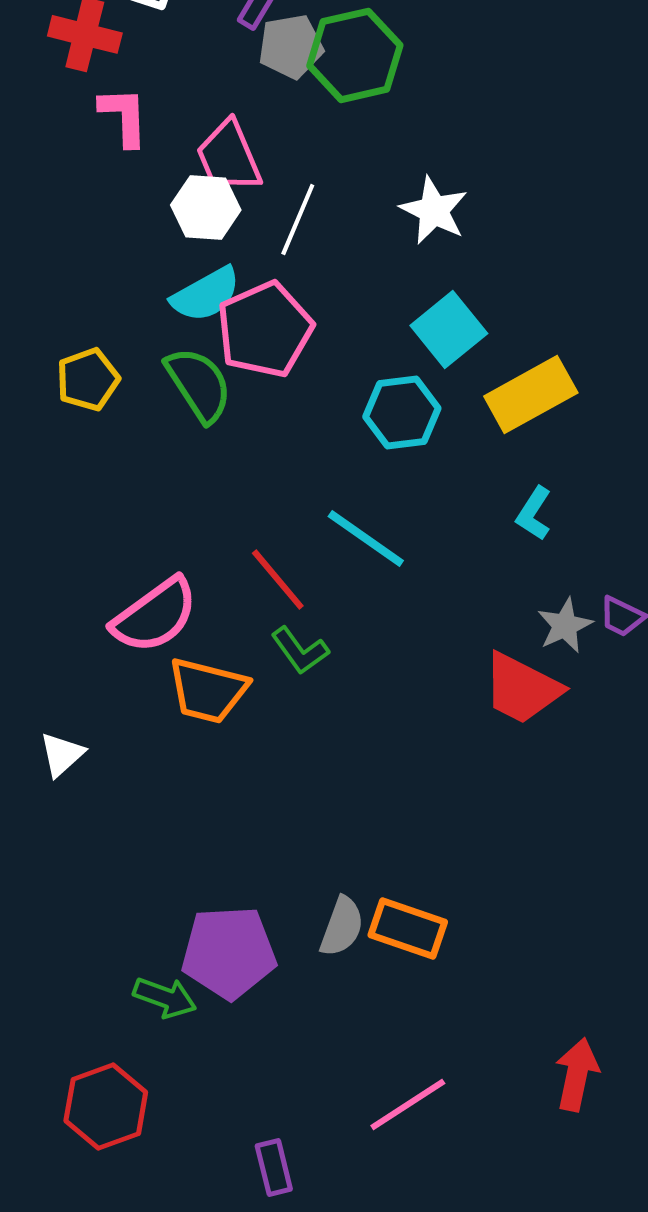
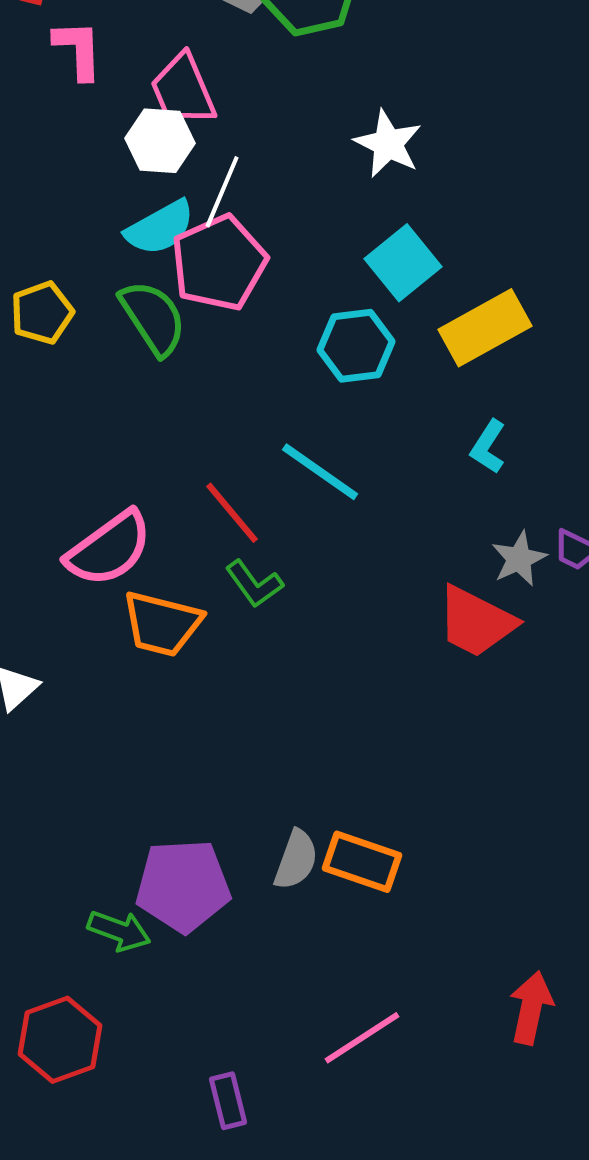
white line: (298, 219) -> (222, 192), moved

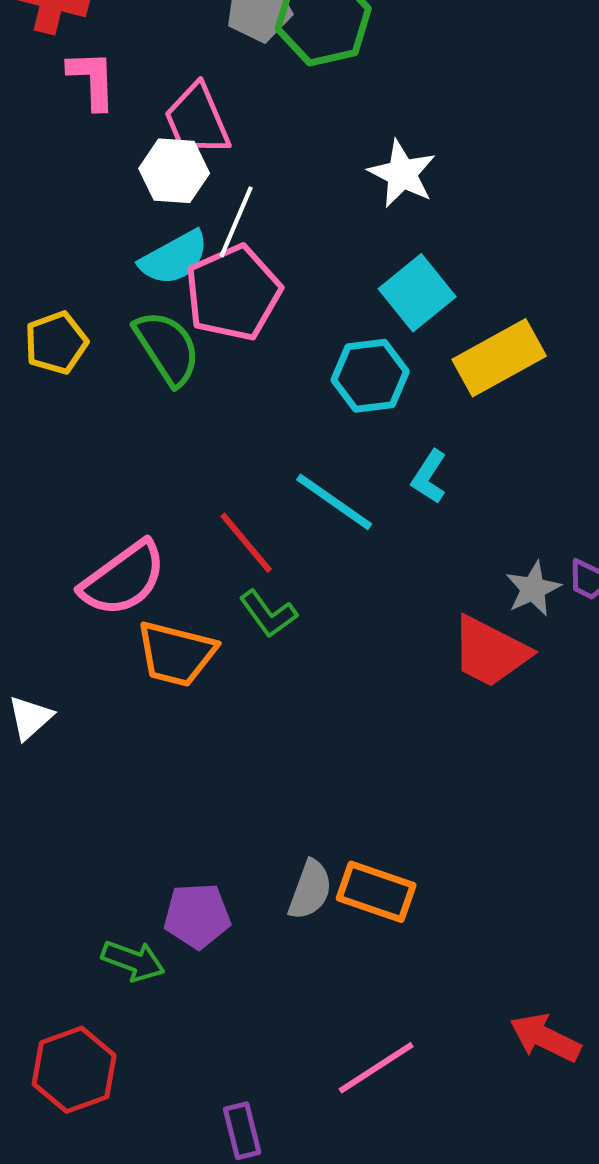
cyan L-shape: (488, 447) -> (429, 477), moved
purple pentagon: (183, 886) -> (197, 916), size x0.7
red arrow: (531, 1008) -> (545, 1038), turned -76

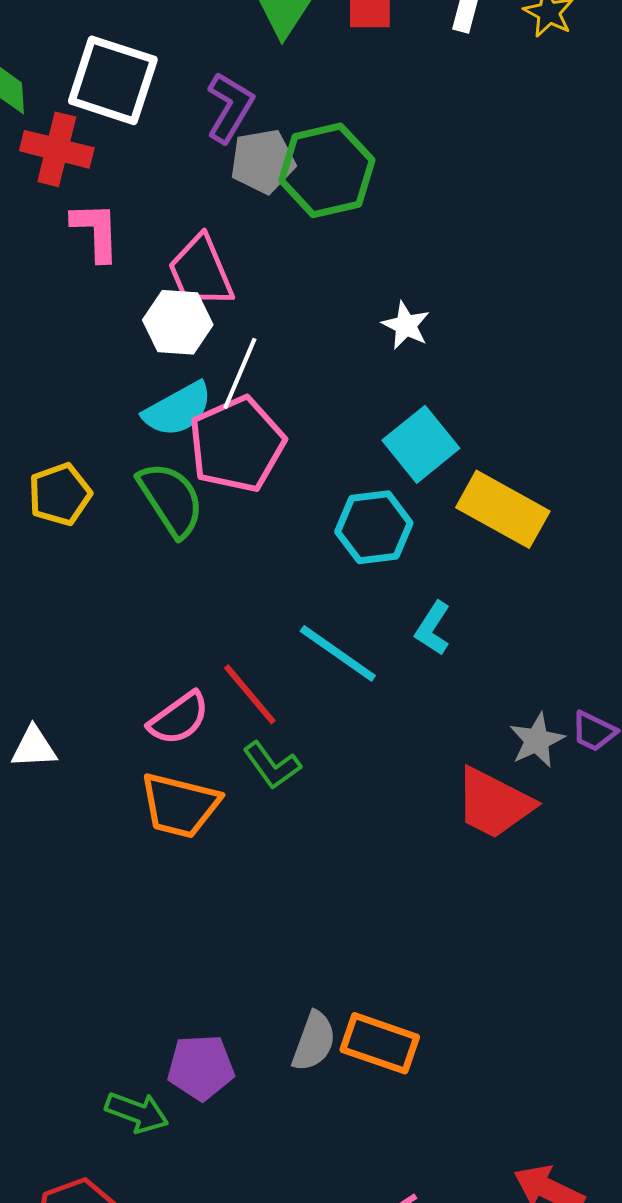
white star: (402, 174) -> (406, 325), size x0.7
yellow rectangle: (499, 358) -> (503, 509), turned 58
pink semicircle: (123, 579) -> (179, 718), moved, size x0.7
white triangle: (30, 718) -> (34, 747), moved, turned 39

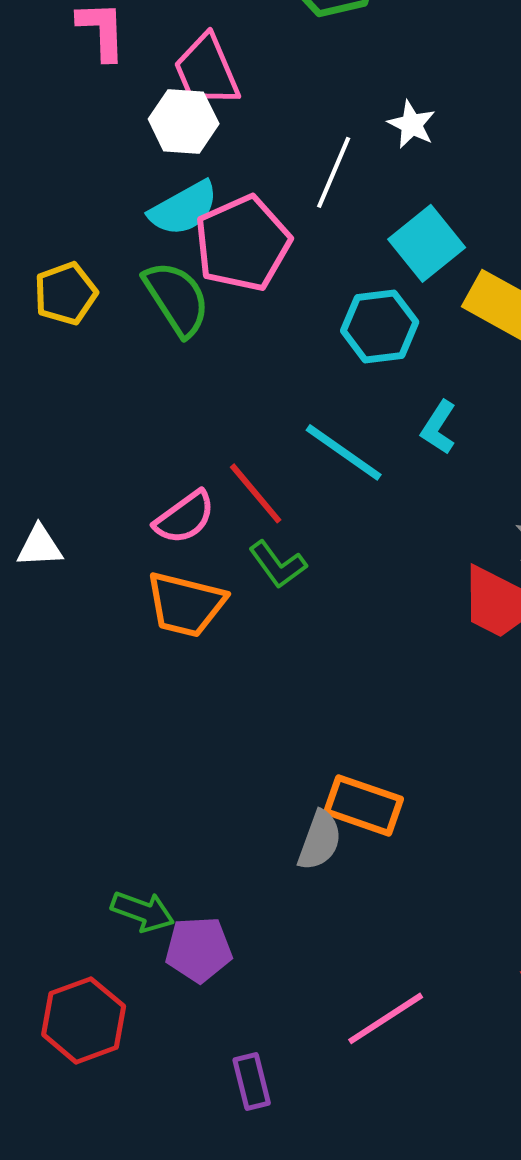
white line: (240, 373) -> (334, 172), moved
orange rectangle: (380, 1043) -> (364, 805), moved
purple pentagon: (201, 1067) -> (199, 949), moved

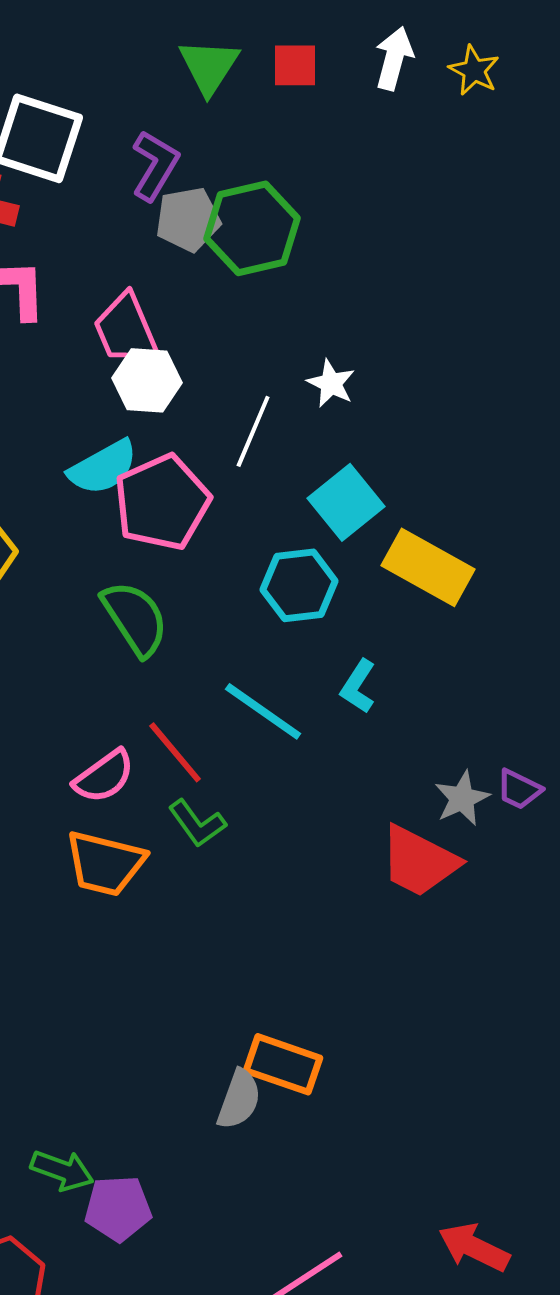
white hexagon: (184, 121) -> (147, 380), moved
green semicircle: (177, 298) -> (135, 618), moved

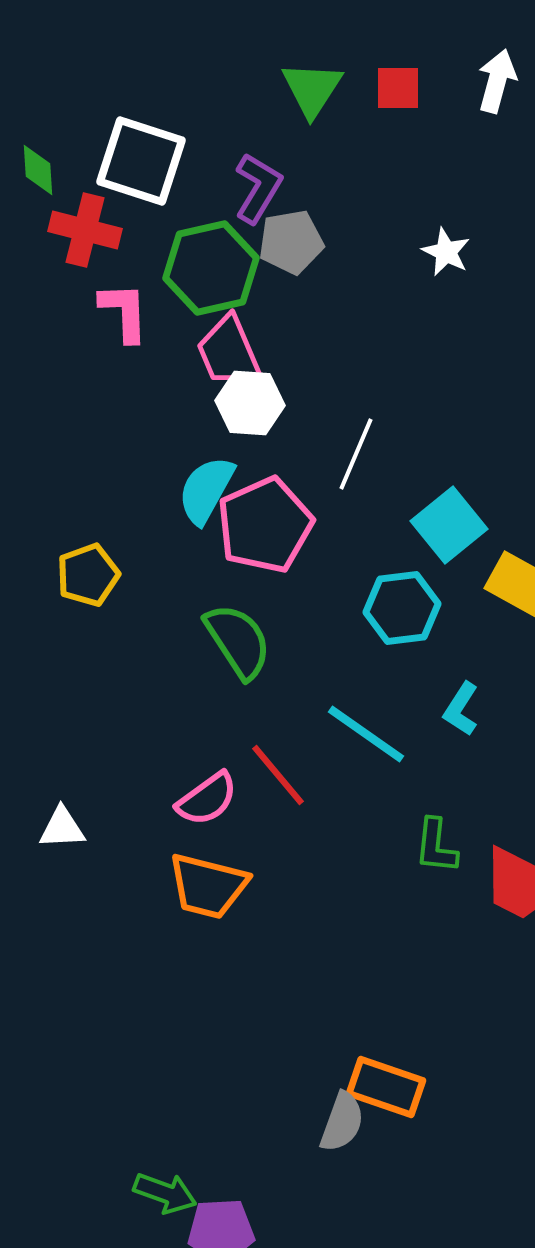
green hexagon: (252, 228) -> (211, 268), moved
white star: (331, 383) -> (446, 252), moved
cyan semicircle: (103, 467) -> (206, 490), turned 148
green L-shape: (197, 823) -> (436, 846), moved, turned 42

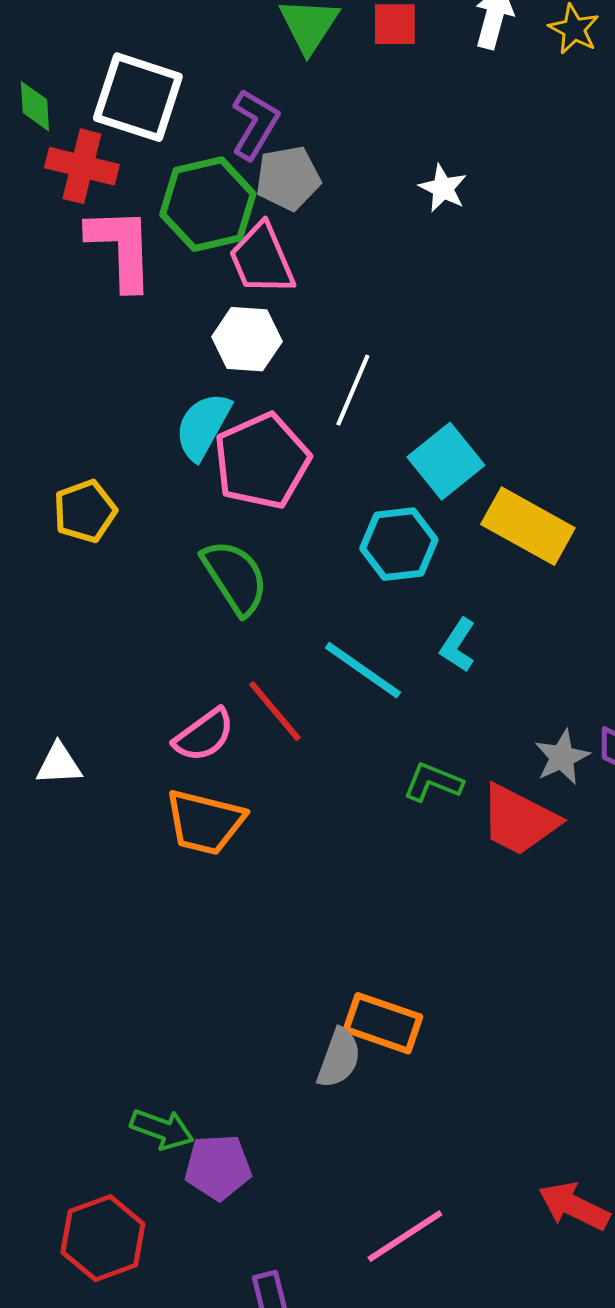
pink L-shape: (124, 312) -> (121, 248), size x1.4
pink trapezoid: (229, 352) -> (262, 259), moved
green L-shape: (436, 846) -> (433, 782), turned 106

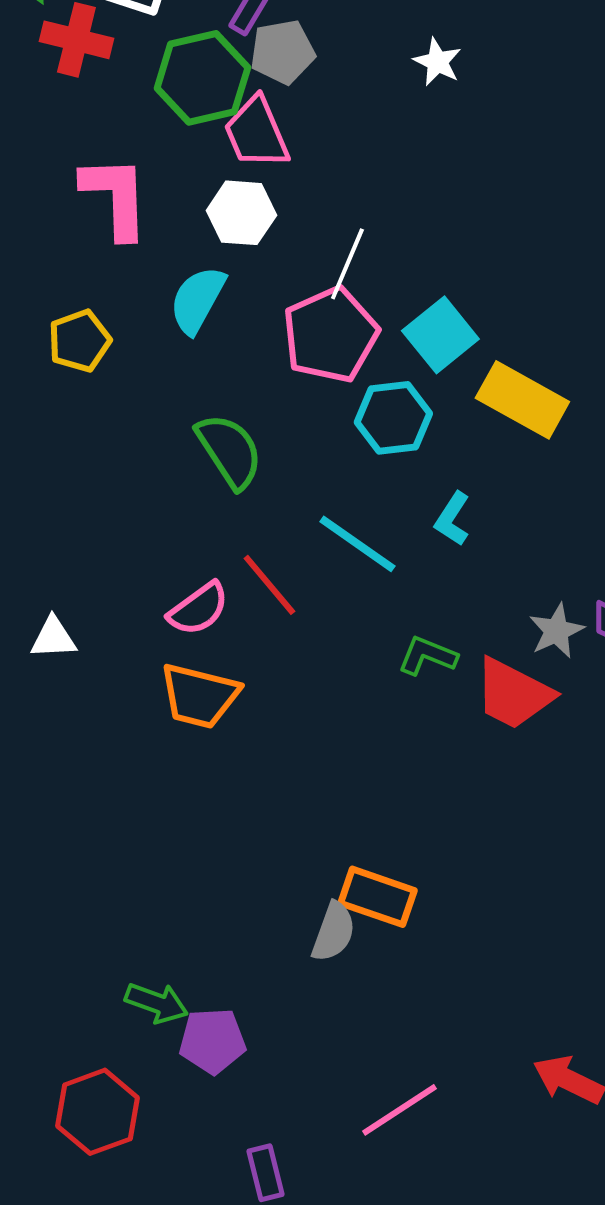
pink L-shape: (121, 248) -> (115, 197), moved
pink pentagon: (262, 461) -> (330, 335), moved
yellow pentagon: (85, 511) -> (79, 341), moved

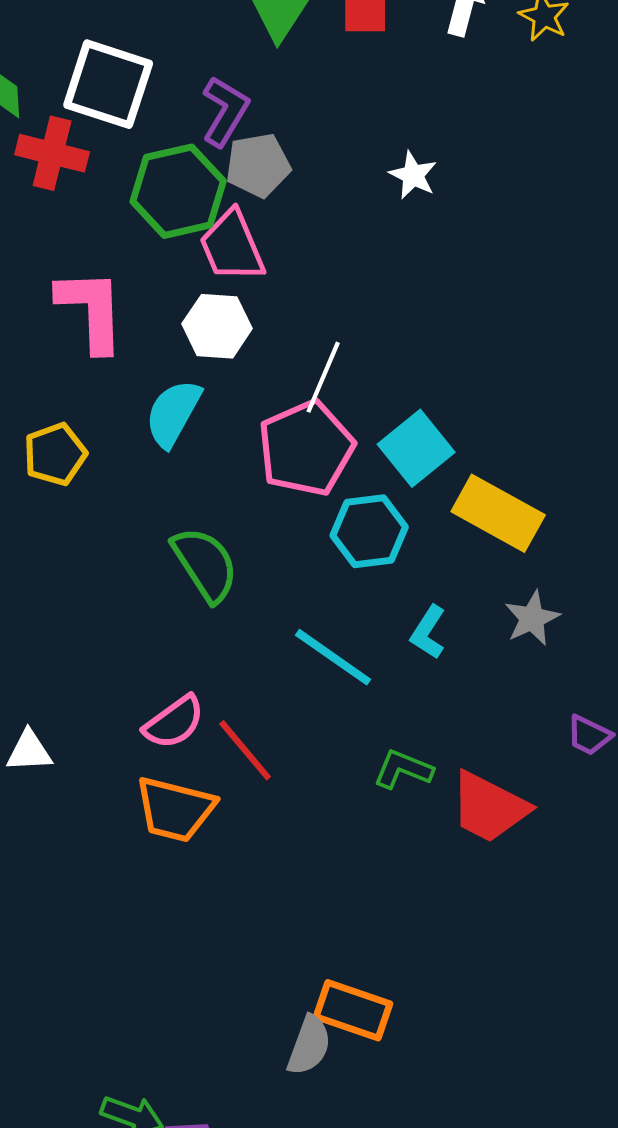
red line: (269, 585) -> (245, 750), moved
gray star: (556, 631) -> (532, 618), moved

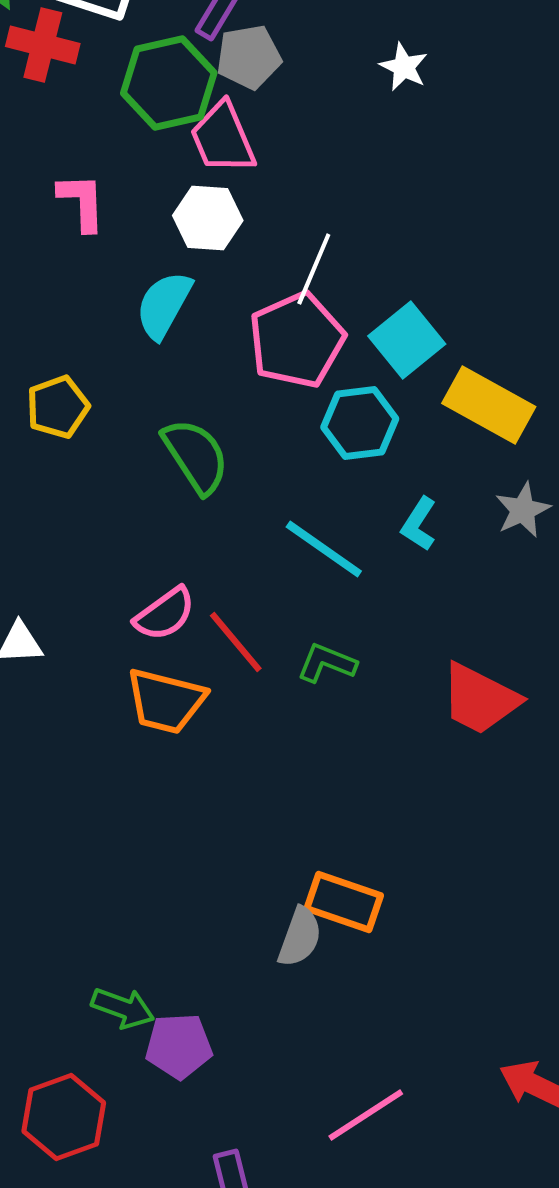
pink L-shape: (91, 310) -> (82, 202), size x0.7
yellow pentagon: (55, 454) -> (58, 407), moved
green L-shape: (403, 769) -> (327, 663), moved

